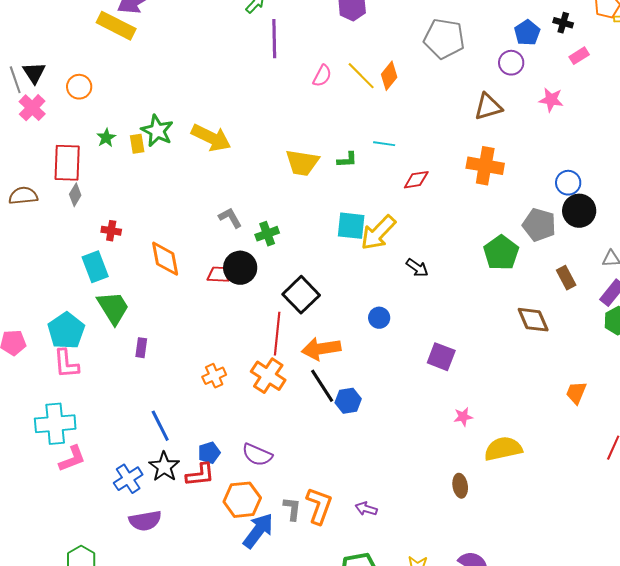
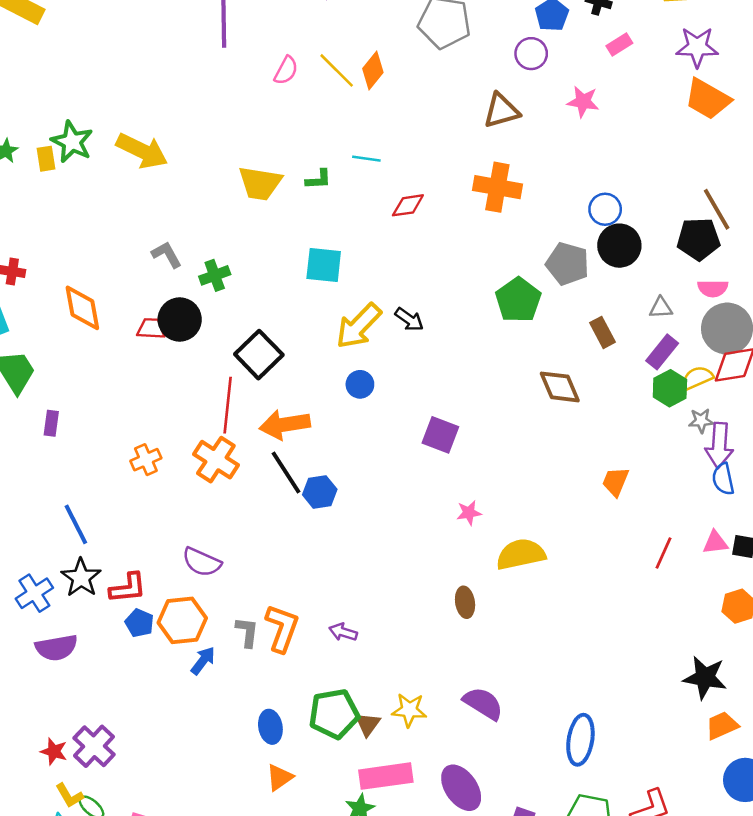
yellow arrow: (378, 233) -> (359, 326), moved
blue pentagon: (209, 453) -> (139, 623), moved, turned -30
blue arrow: (258, 531) -> (203, 661), size x0.6

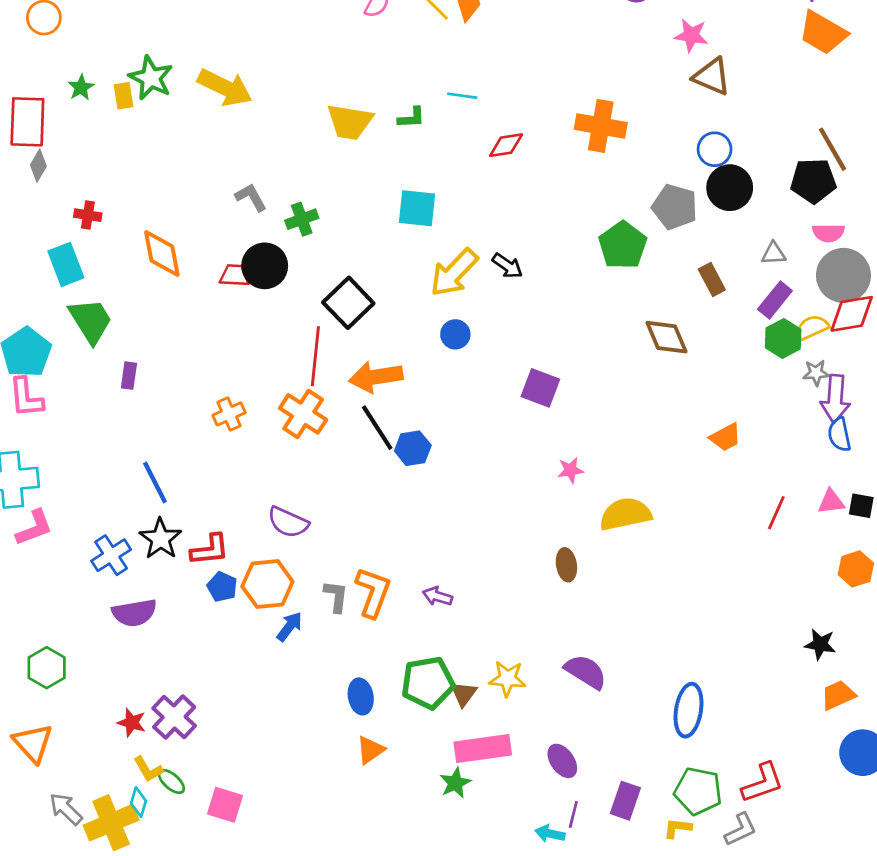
brown triangle: (501, 111) -> (712, 77), moved, turned 39
orange trapezoid: (615, 482) -> (726, 437), turned -140
black star: (705, 677) -> (820, 644), size x0.7
purple ellipse: (461, 788) -> (562, 761), size x0.7

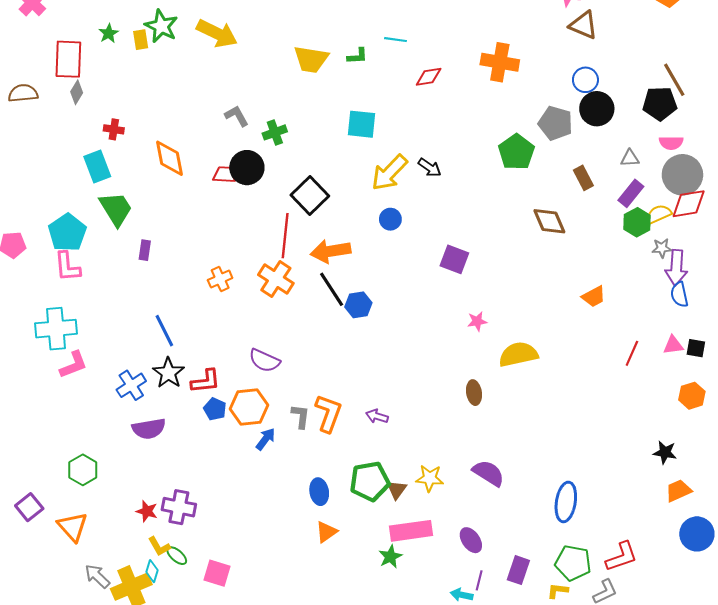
purple cross: (174, 717) -> (179, 507), turned -32

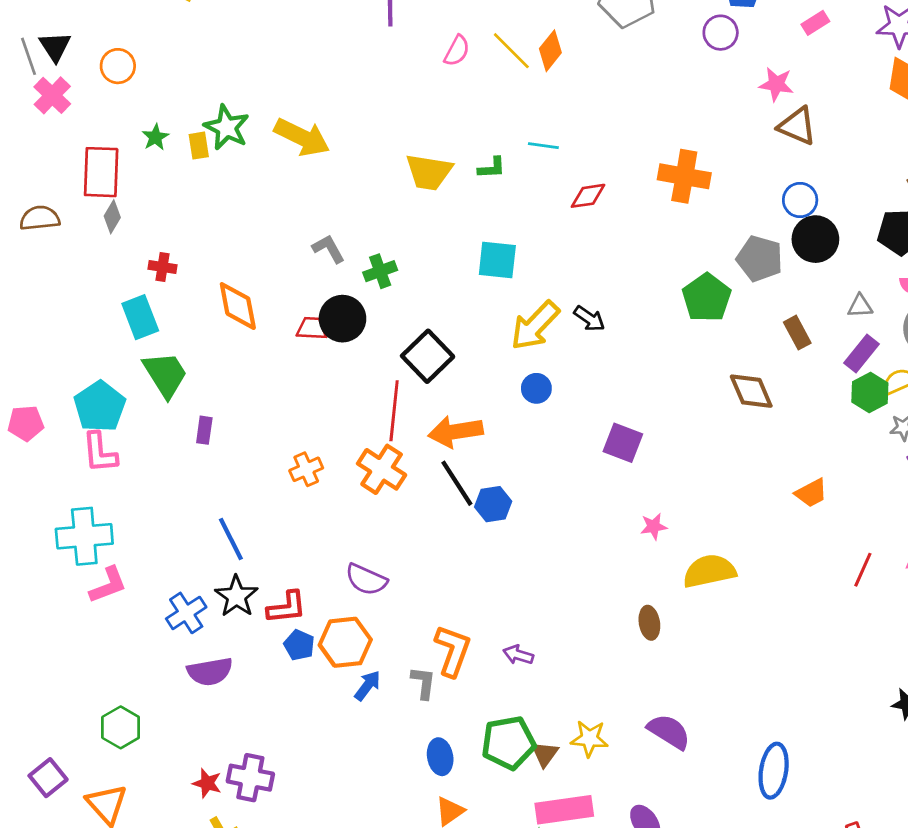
gray L-shape: (301, 416) -> (423, 683), moved

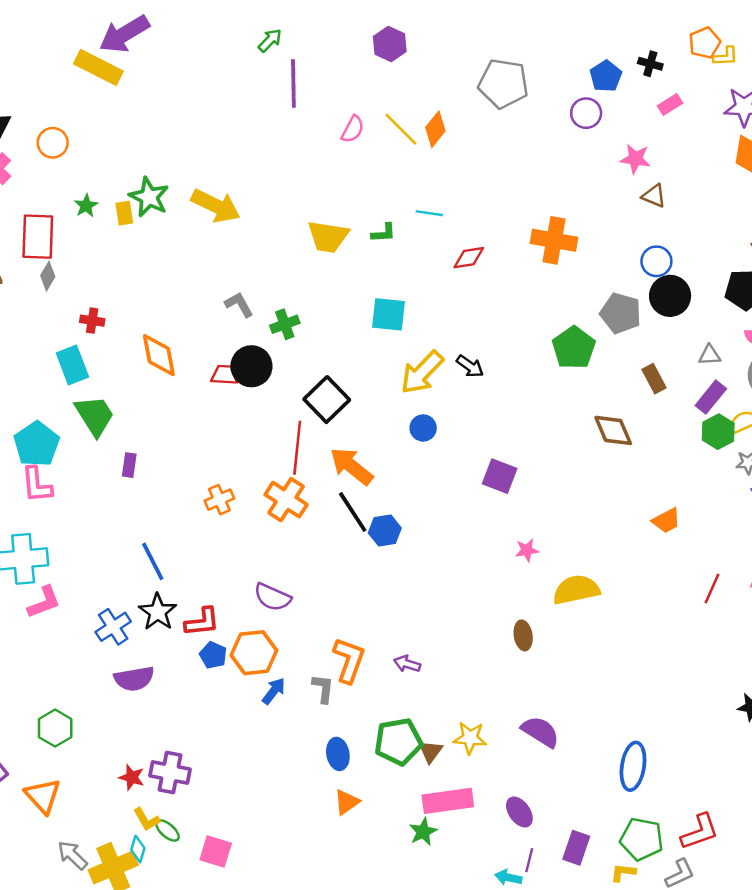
brown triangle: (797, 126) -> (654, 196), size x0.7
orange arrow: (455, 432) -> (351, 466), turned 48

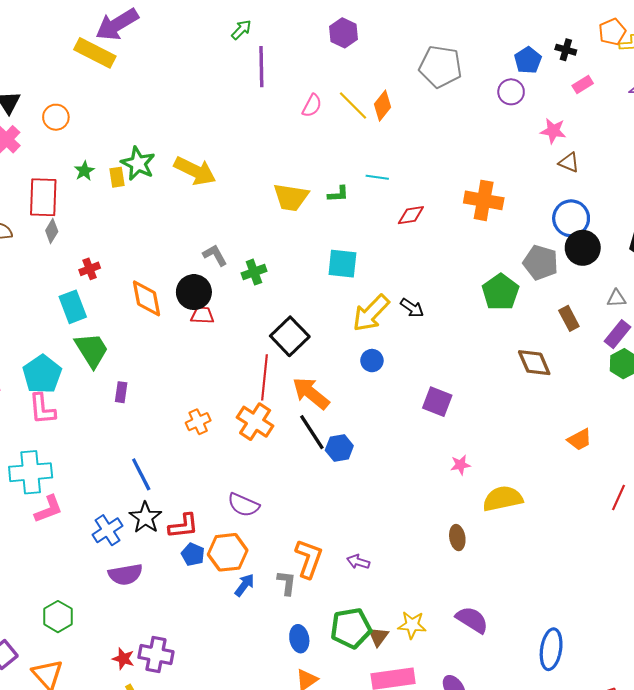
blue circle: (656, 261) -> (571, 218), size x1.4
red cross: (92, 321) -> (90, 269), turned -30
black circle: (251, 366) -> (194, 292), moved

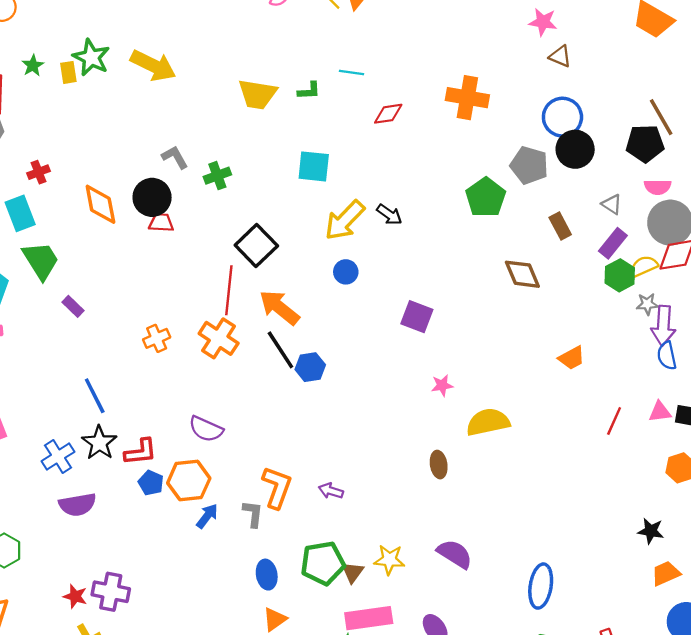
gray triangle: (616, 298) -> (612, 204), turned 36
purple rectangle: (121, 392) -> (73, 306), turned -54

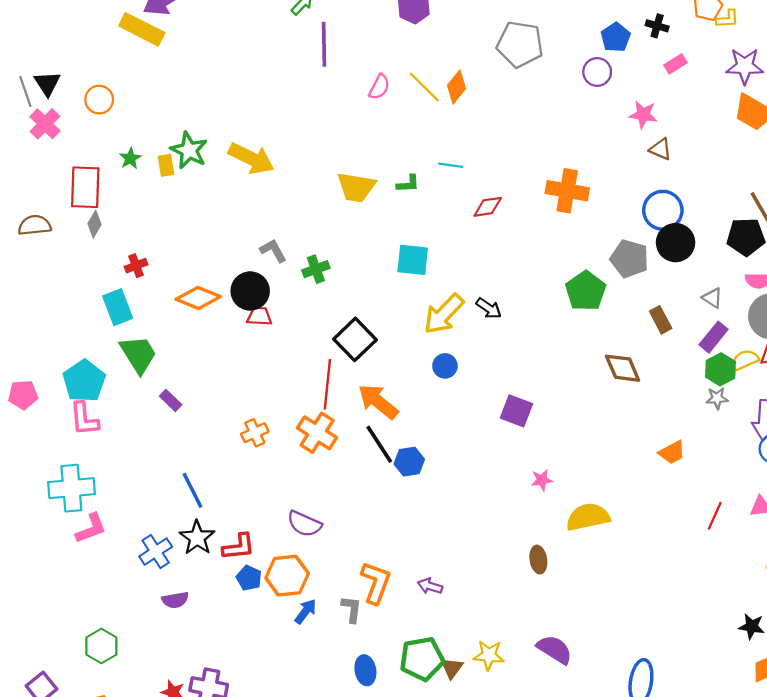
orange diamond: (100, 204) -> (198, 298), turned -57
gray star: (647, 304) -> (717, 398), moved
purple semicircle: (77, 505) -> (175, 600), size x0.7

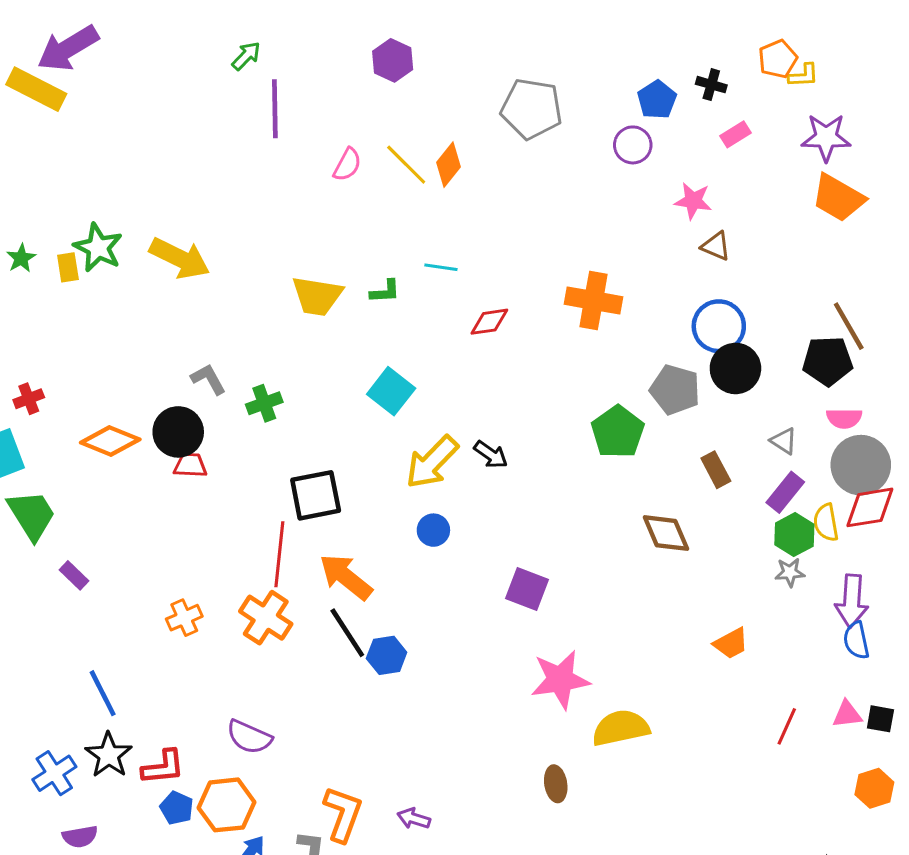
cyan square: (413, 260) -> (391, 391), turned 32
black square: (355, 339) -> (316, 495), turned 33
yellow semicircle: (745, 360) -> (826, 523), turned -76
pink star: (542, 480) -> (560, 680), size x2.0

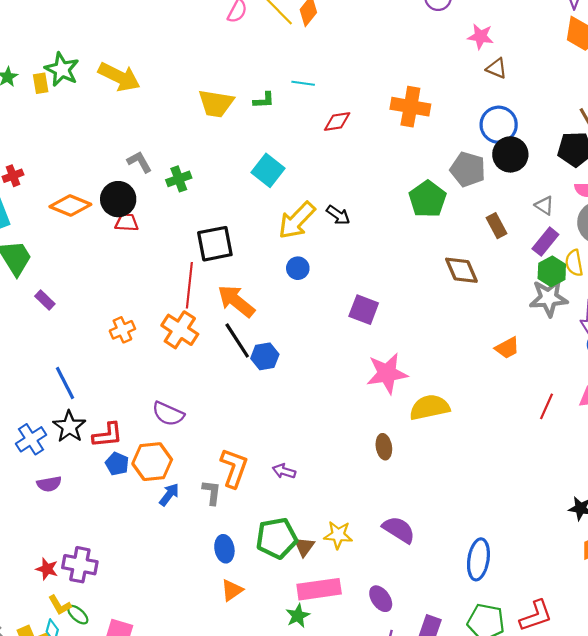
gray star: (790, 572) -> (549, 298), size x1.8

